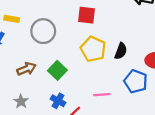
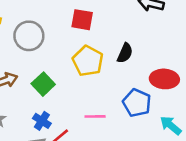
black semicircle: (121, 51) -> (125, 53), moved

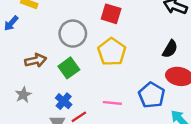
gray circle: (29, 36) -> (73, 34), moved
black semicircle: (125, 53) -> (170, 49), moved

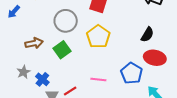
blue cross: (64, 101) -> (42, 79), moved

